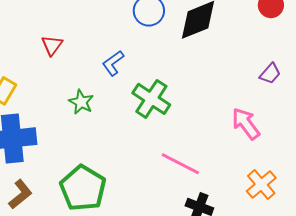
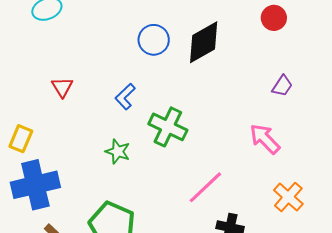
green star: (81, 102) -> (118, 152), moved
pink line: (180, 164) -> (205, 187), turned -63

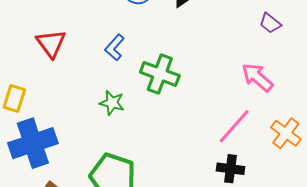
purple trapezoid: (282, 86) -> (270, 23), turned 100
red triangle: (62, 87) -> (51, 43), size x1.4
pink line: (205, 187) -> (234, 126), moved

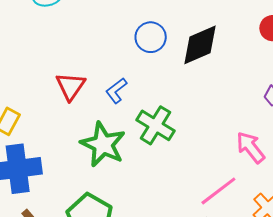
red triangle: (51, 43) -> (70, 86), moved
green star: (112, 103) -> (103, 144), size x1.8

